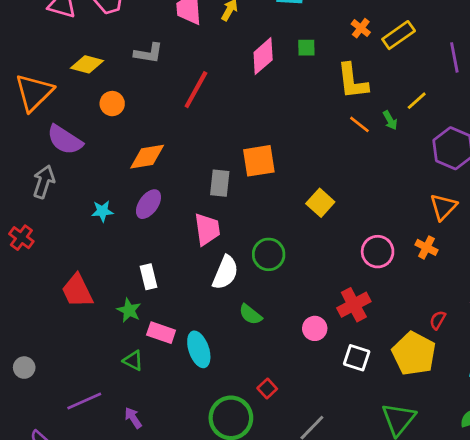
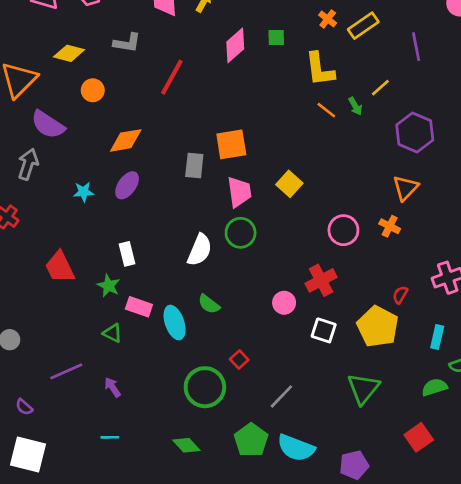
pink trapezoid: (207, 229) -> (239, 192), moved
green semicircle: (250, 314) -> (209, 304), moved

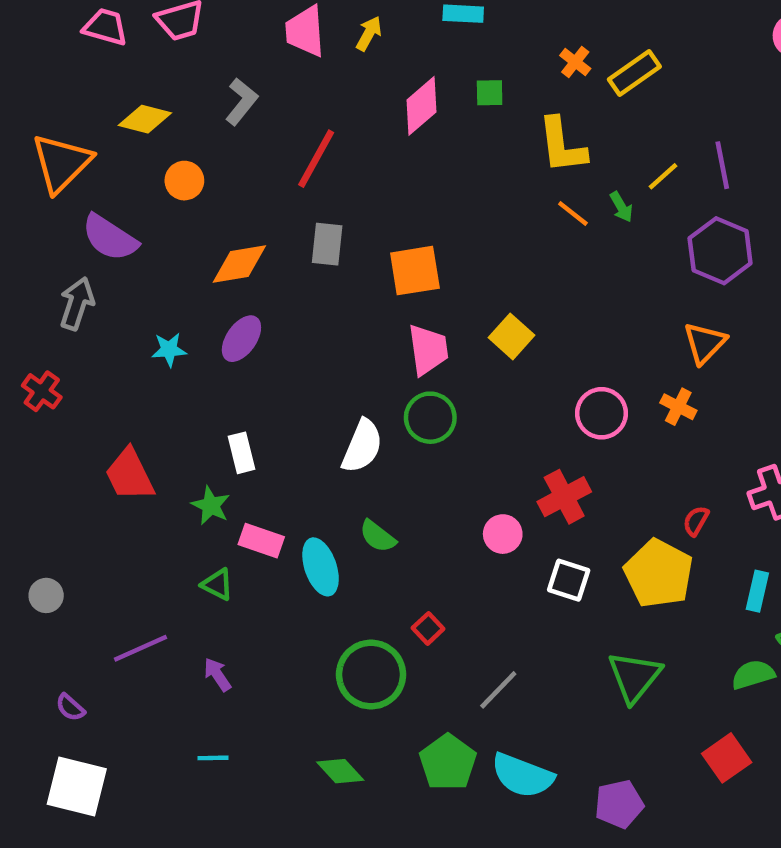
gray L-shape: (127, 43) -> (241, 102), turned -60
purple line: (416, 47) -> (722, 165), moved
gray rectangle: (194, 166) -> (327, 244), moved

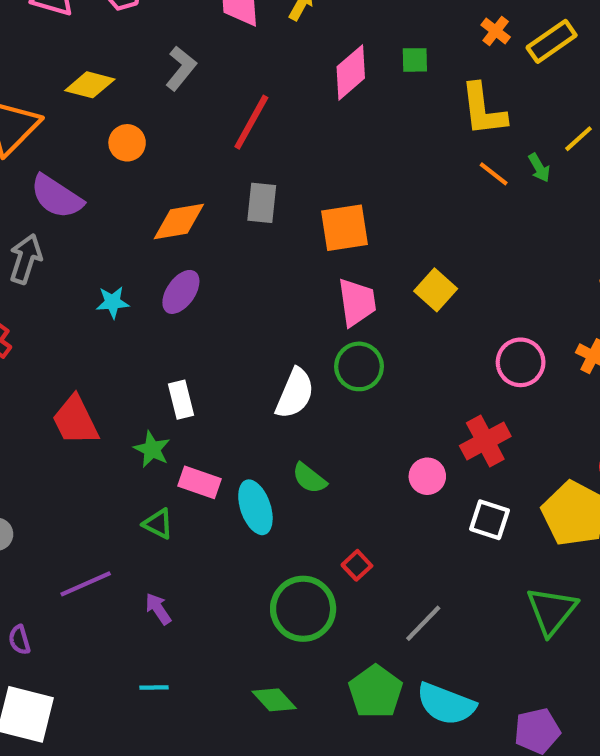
purple semicircle: (70, 707) -> (19, 640), turned 32

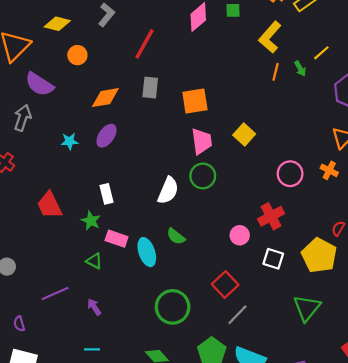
yellow L-shape: (483, 110) -> (270, 37), turned 48
orange line: (494, 174) -> (276, 72), turned 66
red square: (357, 565) -> (225, 285), moved, size x1.6

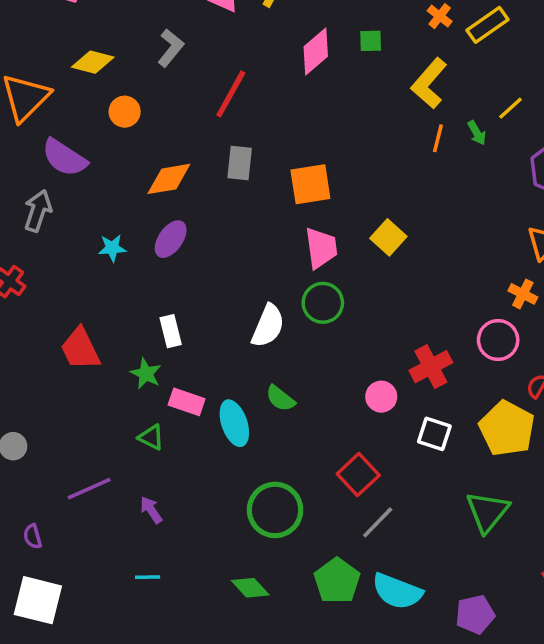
pink circle: (290, 174) -> (498, 340), moved

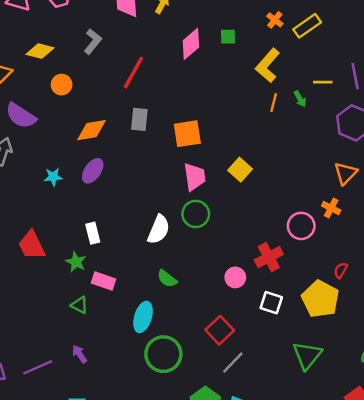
yellow line: (510, 108) -> (323, 82), turned 42
pink circle: (498, 340) -> (301, 226), moved
cyan ellipse: (234, 423) -> (143, 317), moved, turned 36
purple line: (89, 489) -> (38, 367), moved

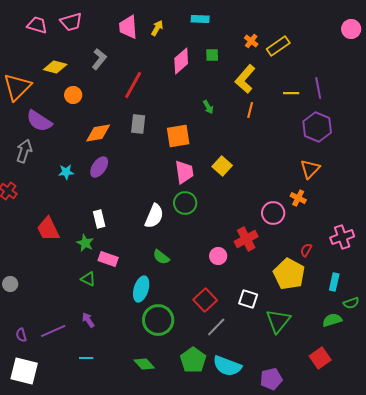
green arrow: (300, 99) -> (208, 107), moved
white square: (271, 303) -> (248, 299), moved

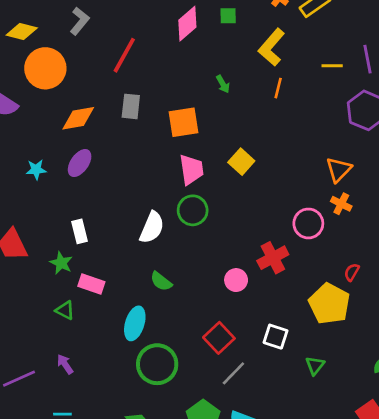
orange circle: (73, 95) -> (45, 68), size x1.8
orange triangle: (310, 169) -> (339, 170), moved
green triangle: (278, 321) -> (315, 365), size x0.6

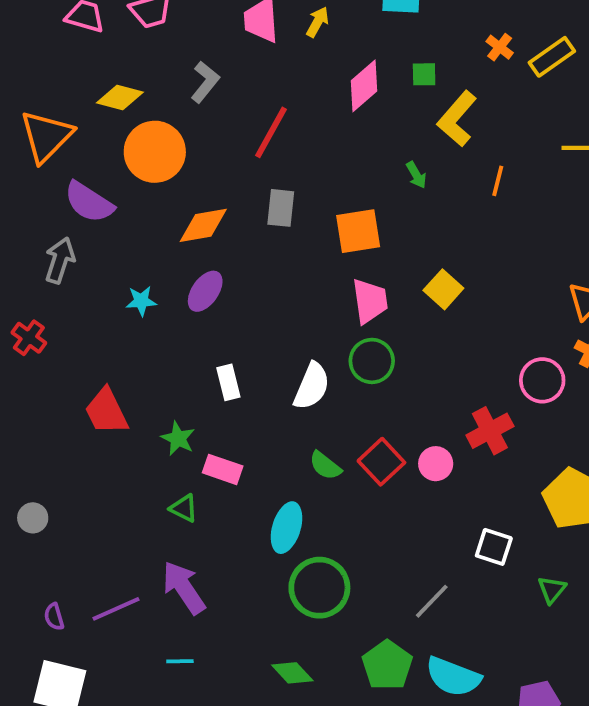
yellow L-shape: (272, 47) -> (457, 119), moved
white rectangle: (80, 231) -> (228, 382), moved
red square: (219, 338) -> (381, 462), moved
purple arrow: (65, 364) -> (184, 588), size x1.8

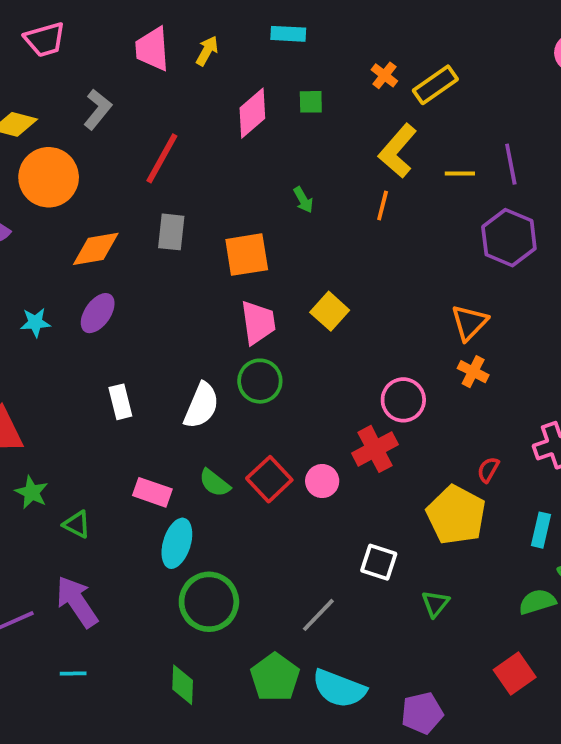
yellow L-shape: (457, 119) -> (398, 151), moved
pink circle: (542, 380) -> (403, 400), moved
green star: (178, 438) -> (32, 492), moved
pink rectangle: (223, 469) -> (152, 492), moved
green diamond: (292, 673) -> (183, 685), turned 45

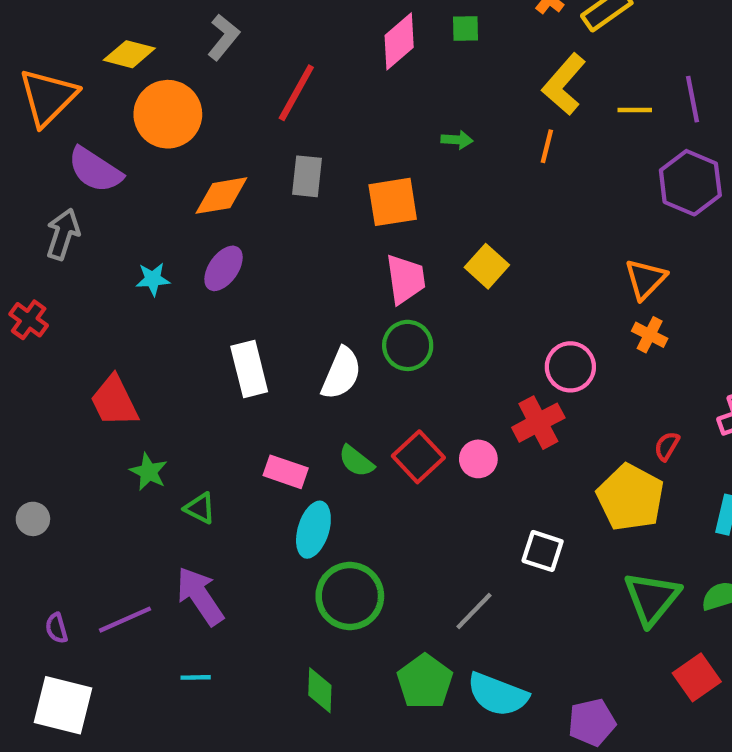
green arrow: (303, 200) -> (457, 140), turned -56
white rectangle: (120, 402) -> (249, 369), size x1.4
green triangle: (435, 604) -> (652, 598), moved, size x1.8

